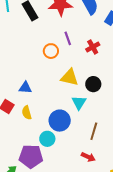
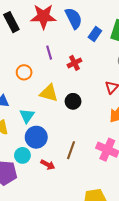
orange circle: (51, 51) -> (24, 72), moved
cyan triangle: (79, 103) -> (27, 116), moved
red arrow: (88, 157) -> (48, 165), moved

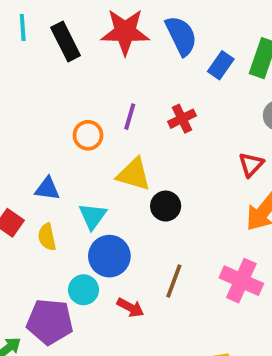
purple line: (49, 53) -> (130, 117), moved, turned 32
black circle: (73, 101) -> (166, 206), moved

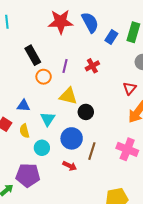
black rectangle: (66, 41) -> (33, 55), moved
blue circle: (109, 256) -> (72, 138), moved
cyan circle: (83, 290) -> (42, 148), moved

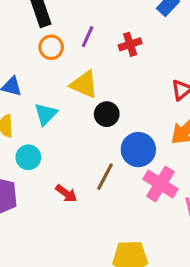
blue circle: (72, 138) -> (138, 150), moved

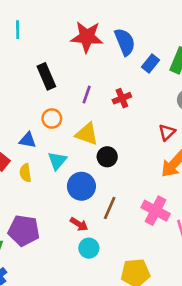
orange circle: (51, 47) -> (52, 119), moved
blue circle: (138, 150) -> (81, 186), moved
cyan circle: (28, 157) -> (89, 248), moved

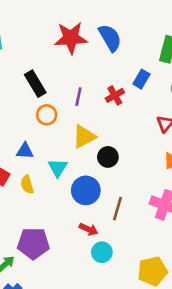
blue rectangle: (150, 64) -> (141, 79), moved
orange circle: (52, 119) -> (47, 115), moved
yellow triangle: (87, 134) -> (84, 137), turned -40

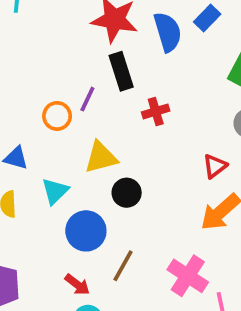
blue rectangle: (141, 79) -> (207, 18), moved
black rectangle: (35, 84) -> (121, 71), moved
purple line: (78, 97) -> (87, 99), moved

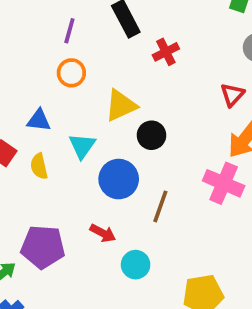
purple line: (87, 99) -> (69, 31), moved
pink cross: (188, 276) -> (224, 183), moved
red arrow: (77, 285) -> (103, 233), moved

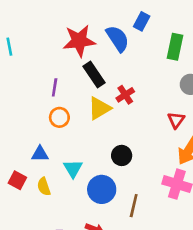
yellow triangle: (121, 105) -> (99, 108), moved

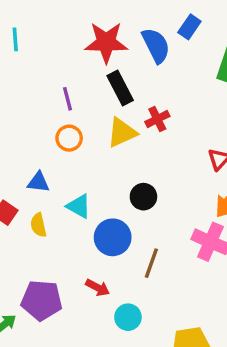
purple line: (55, 87) -> (67, 99), turned -30
cyan triangle: (73, 169) -> (79, 206), turned -36

